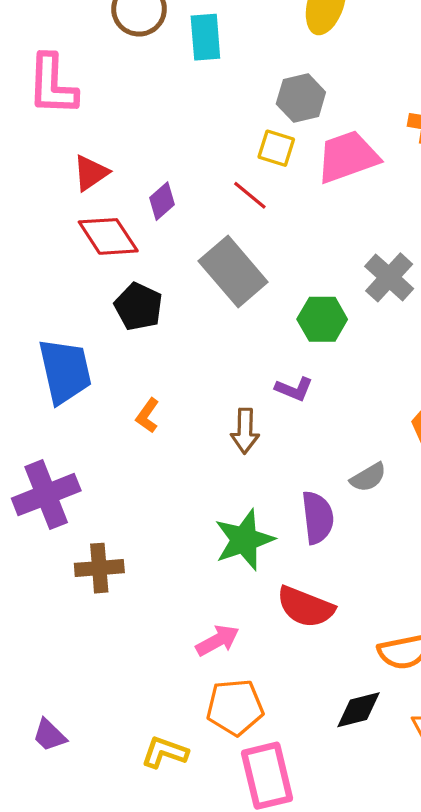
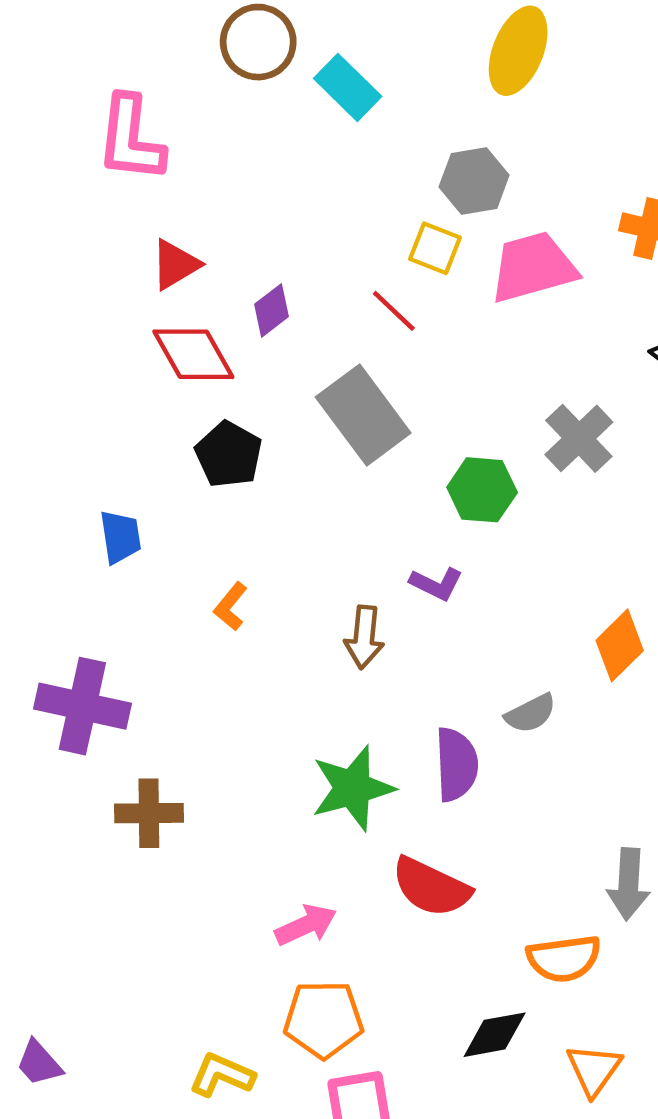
cyan rectangle: (205, 37) -> (348, 87), turned -45
blue trapezoid: (65, 371) -> (120, 537), size x0.6
purple cross: (46, 495) -> (82, 706), turned 30
purple trapezoid: (49, 735) -> (39, 1063), moved

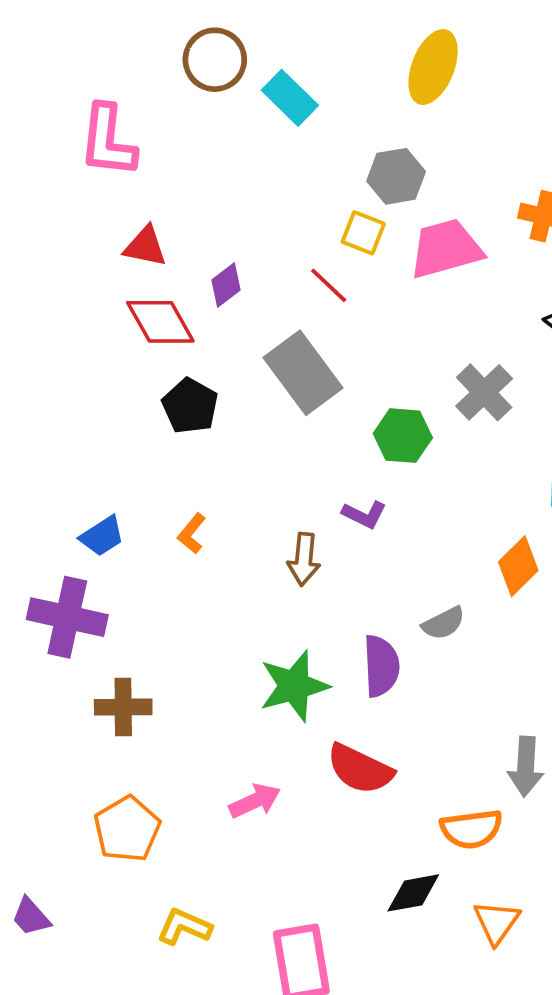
red triangle: (175, 265) -> (145, 246), turned 42
blue trapezoid: (120, 537) -> (102, 536), moved, turned 66
orange pentagon: (323, 1019) -> (127, 829), moved, turned -30

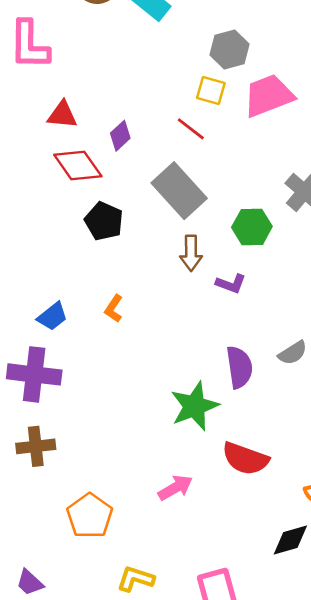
brown arrow: (304, 559) -> (191, 253), moved
purple semicircle: (381, 666) -> (239, 367), moved
brown cross: (123, 707) -> (36, 446), moved

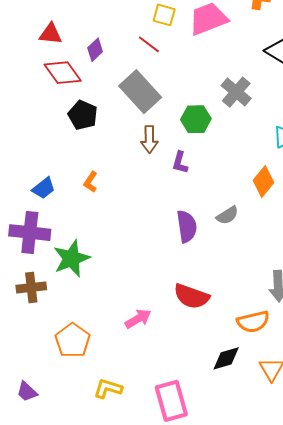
purple L-shape: (231, 284) -> (180, 163), turned 85
green star: (194, 406) -> (71, 258), moved

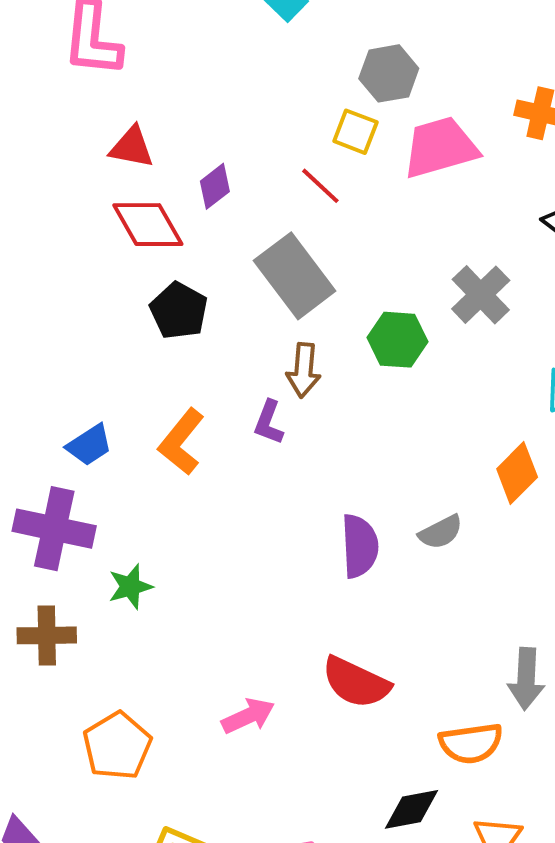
purple L-shape: (180, 163) -> (269, 422), moved
orange L-shape: (90, 182) -> (181, 442), size x1.6
green star: (71, 258) -> (130, 587), size x0.6

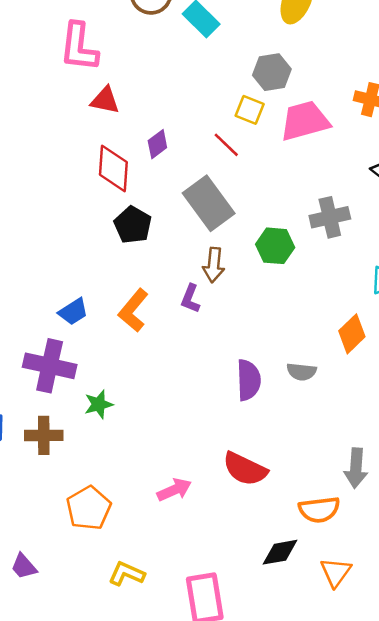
red triangle: (132, 147) -> (105, 100), moved
red diamond: (148, 225) -> (113, 168), turned 33
gray cross: (481, 295) -> (330, 217), turned 30
gray semicircle: (441, 532) -> (302, 372), turned 32

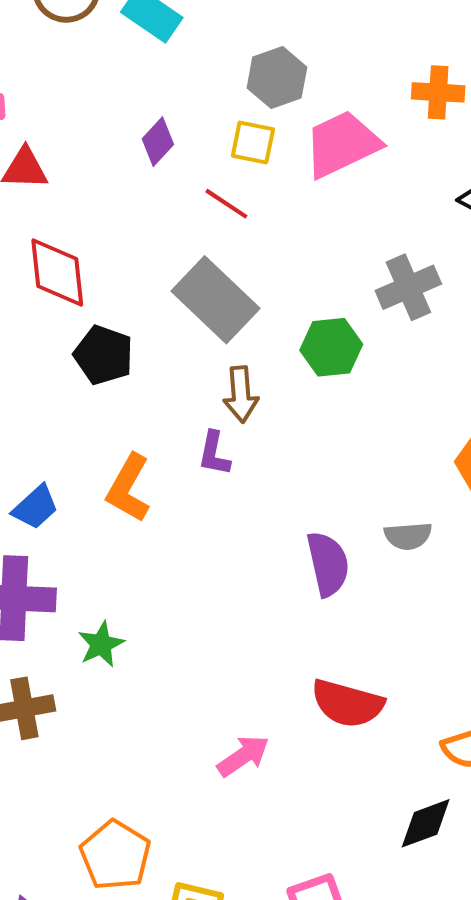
purple diamond: (157, 144) -> (158, 142), moved
orange pentagon: (89, 508) -> (115, 855), moved

